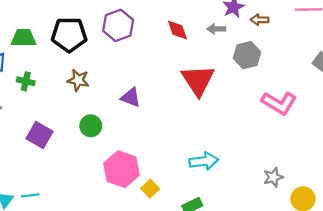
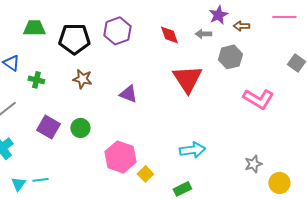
green trapezoid: (23, 38) -> (34, 28), moved
green circle: (91, 126) -> (80, 128), moved

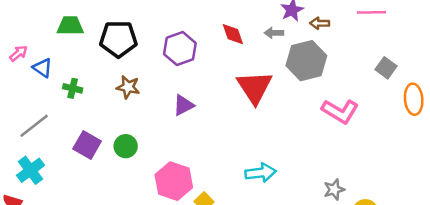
purple hexagon: (117, 31) -> (180, 49), moved
gray hexagon: (230, 57) -> (306, 61), size x1.4
purple triangle: (128, 94) -> (183, 105), turned -48

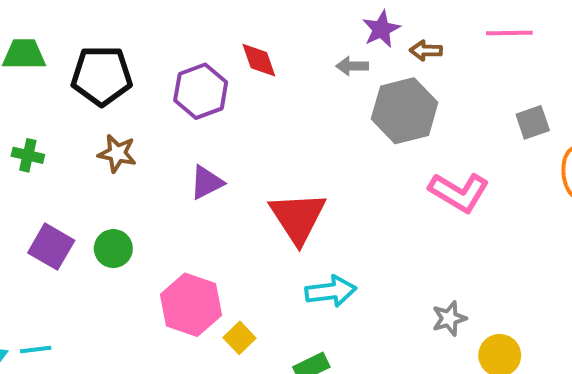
red diamond: (233, 34) -> (259, 60), moved
gray square: (386, 68) -> (533, 122), turned 35
red triangle: (255, 87) -> (298, 217), moved

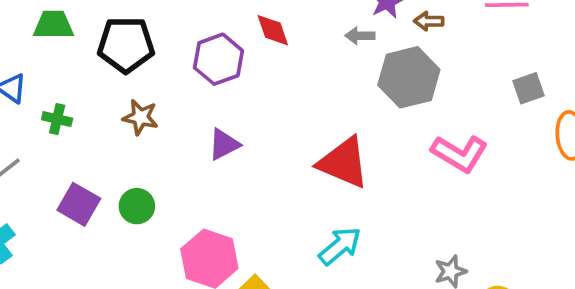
red triangle: (298, 217) -> (344, 163), moved, turned -34
cyan arrow: (331, 291) -> (340, 246), turned -33

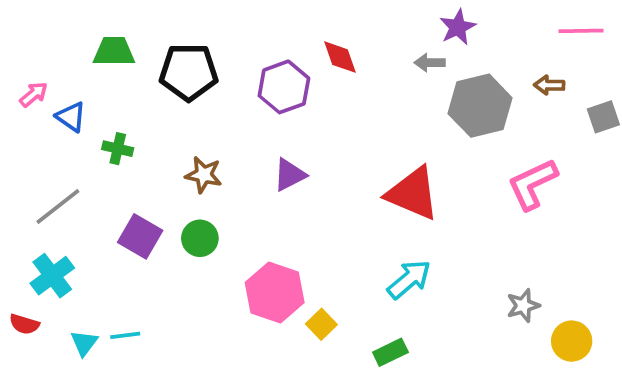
brown arrow: (429, 21) -> (549, 85), moved
brown star: (140, 117) -> (204, 175), moved
pink L-shape: (460, 154) -> (532, 184), turned 124

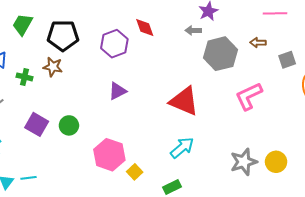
green trapezoid: (114, 51) -> (22, 24), turned -60
brown star: (204, 175) -> (53, 67), moved
gray star: (523, 306) -> (244, 162), size x1.5
yellow circle: (572, 341) -> (276, 162), moved

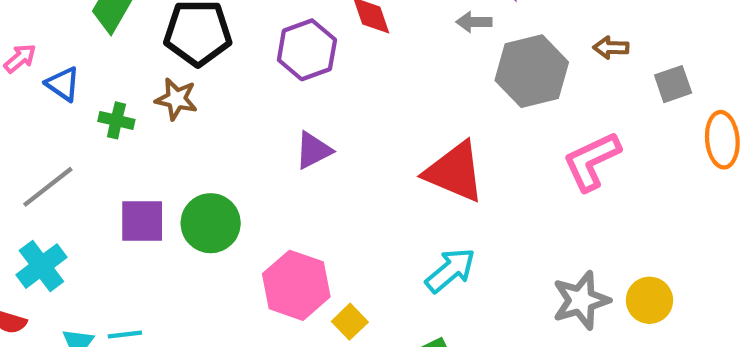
purple square: (37, 124) -> (142, 221), turned -30
green circle: (69, 125) -> (211, 223), size x1.4

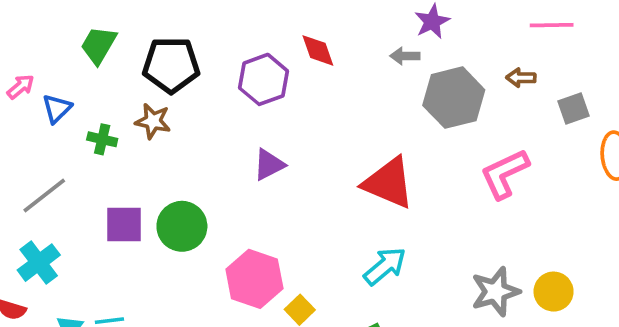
blue triangle: (63, 84) -> (57, 108), turned 40

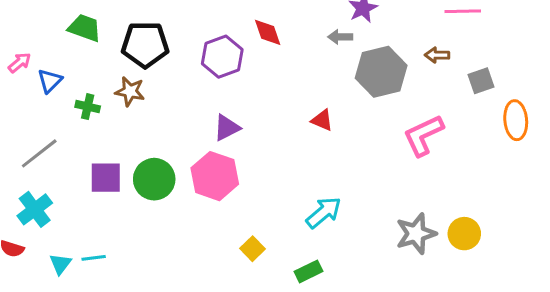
green trapezoid: (99, 45) -> (85, 28), turned 80
red triangle: (389, 183) -> (322, 120), moved, size x0.5
pink hexagon: (254, 279) -> (215, 176), moved

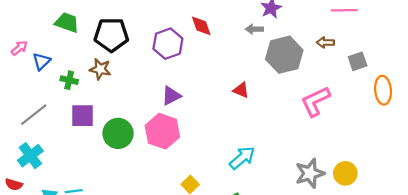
purple square: (106, 178) -> (83, 116), moved

